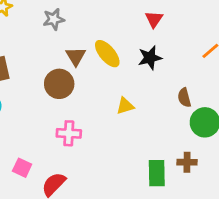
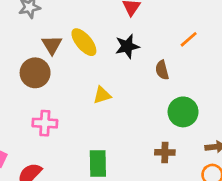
brown semicircle: (184, 98) -> (162, 70), moved
green rectangle: (157, 173) -> (98, 164), moved

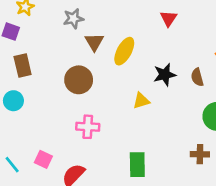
yellow ellipse: (84, 42) -> (124, 51), turned 68
brown triangle: (52, 45) -> (94, 42), moved
black star: (127, 46) -> (165, 75), moved

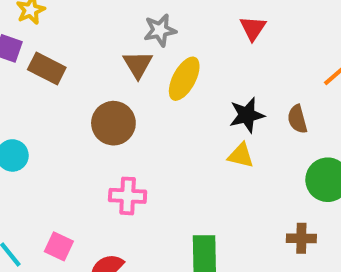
gray star: (73, 19) -> (160, 30), moved
brown rectangle: (23, 65) -> (47, 69), moved, turned -50
yellow triangle: (141, 101) -> (241, 155), moved, turned 30

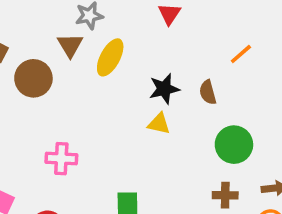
brown circle: (113, 123) -> (33, 78), moved
brown cross: (301, 238) -> (225, 195), moved

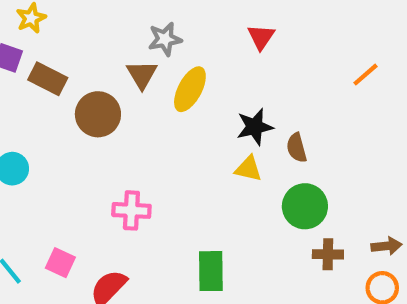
orange line: (241, 54) -> (366, 75), moved
brown semicircle: (208, 92) -> (297, 148), moved
green circle: (234, 145) -> (305, 206), moved

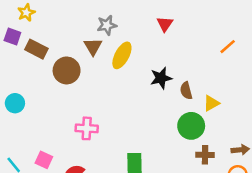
yellow triangle: (248, 169) -> (211, 103), moved, turned -42

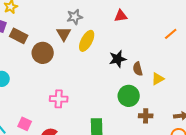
red triangle: (165, 24) -> (121, 16), turned 48
green circle: (191, 126) -> (129, 96), moved
brown cross: (205, 155) -> (146, 116), moved

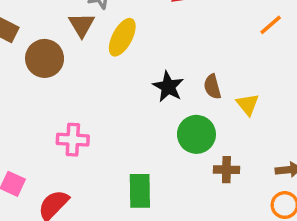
black star: (118, 59) -> (168, 87), moved, turned -30
yellow triangle: (158, 79) -> (248, 104), turned -40

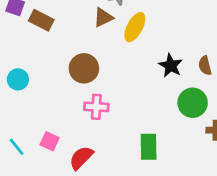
brown triangle: (82, 25) -> (103, 17), turned 35
brown circle: (45, 58) -> (84, 68), moved

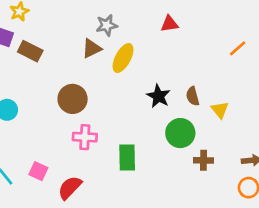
green rectangle: (149, 147) -> (127, 158), moved

